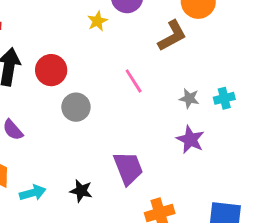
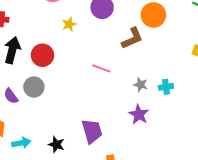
yellow star: (97, 21) -> (69, 24), moved
pink line: (134, 81) -> (101, 68), turned -42
gray circle: (76, 107) -> (34, 87), moved

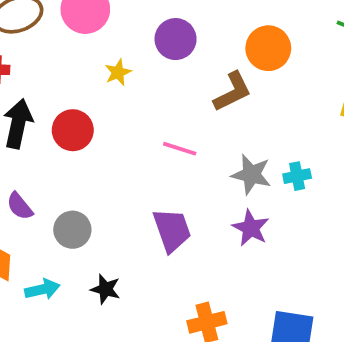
gray star: (141, 85) -> (251, 174), size x1.5
gray circle: (34, 87) -> (72, 230), moved
purple trapezoid: (92, 131) -> (172, 230), moved

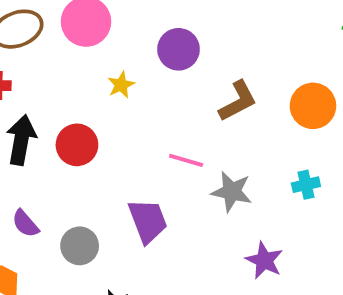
orange circle: (268, 48) -> (313, 106), moved
gray star: (251, 174) -> (232, 192), moved
purple star: (251, 228) -> (264, 260), moved
purple trapezoid: (172, 230) -> (148, 221), moved

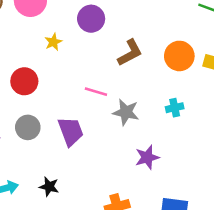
gray circle: (80, 246) -> (28, 127), moved
purple star: (264, 260) -> (147, 157), turned 30

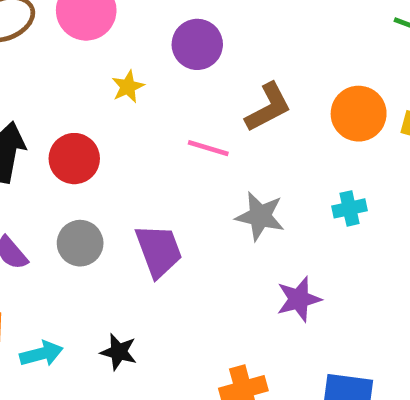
pink line: (96, 92) -> (208, 148), moved

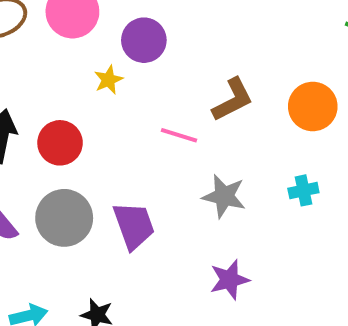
purple circle: (197, 44) -> (144, 40), moved
gray circle: (80, 243) -> (64, 218), size x1.4
purple star: (299, 299) -> (229, 280), moved

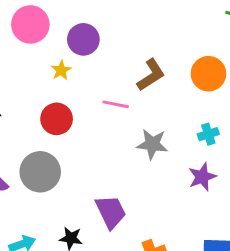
red circle: (60, 143) -> (57, 119), moved
purple trapezoid: (134, 226) -> (111, 212), moved
purple star: (229, 280) -> (202, 177), moved

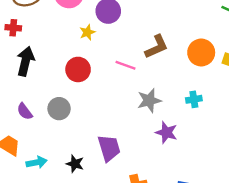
gray star: (152, 144) -> (149, 101), turned -30
gray circle: (40, 172) -> (59, 109), size x0.7
purple star: (202, 177) -> (166, 132), moved, turned 30

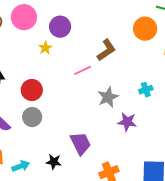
orange circle: (201, 53) -> (145, 29), moved
pink line: (125, 65) -> (83, 70), turned -36
red circle: (78, 69) -> (32, 90), moved

